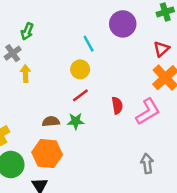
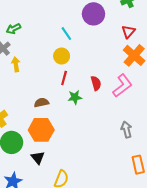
green arrow: (27, 31) -> (13, 29), turned 48
red line: (80, 95) -> (64, 78), turned -32
green star: (76, 121) -> (75, 97), moved

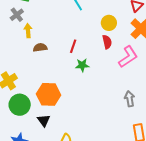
yellow circle: (62, 56) -> (109, 23), moved
red semicircle: (96, 83) -> (107, 42), moved
brown semicircle: (42, 103) -> (40, 48), moved

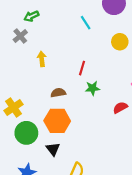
yellow arrow: (28, 31) -> (42, 59), moved
red semicircle: (107, 42) -> (120, 108), moved, turned -104
brown semicircle: (40, 48) -> (58, 93), moved

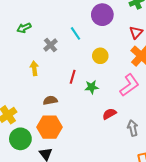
gray cross: (20, 36) -> (50, 45), moved
yellow circle: (120, 42) -> (100, 56), moved
green star: (93, 88) -> (92, 87), moved

